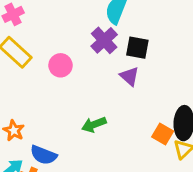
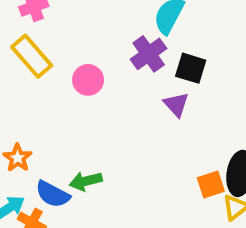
green arrow: (94, 124) -> (86, 181), moved
orange square: (163, 134) -> (211, 184), turned 35

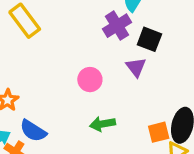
pink circle: (88, 80) -> (90, 80), moved
green arrow: (86, 181) -> (102, 124), moved

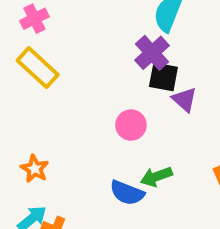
black square: (149, 39) -> (163, 77), moved
blue semicircle: (33, 131) -> (127, 193), moved

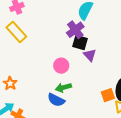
green arrow: (156, 177) -> (63, 88), moved

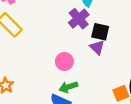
black square: (80, 43) -> (100, 32), moved

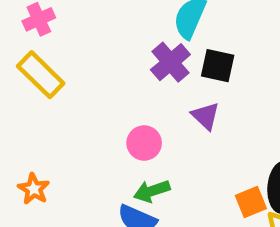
black square: (100, 32) -> (218, 66), moved

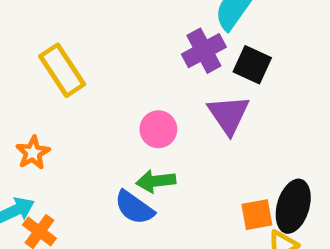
yellow rectangle: (41, 75) -> (62, 70), moved
purple triangle: (206, 116) -> (229, 115), size x1.4

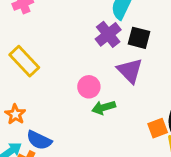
green arrow: (156, 181) -> (104, 108), moved
blue semicircle: (134, 208) -> (39, 140), moved

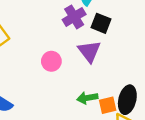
green arrow: (104, 108) -> (87, 98), moved

